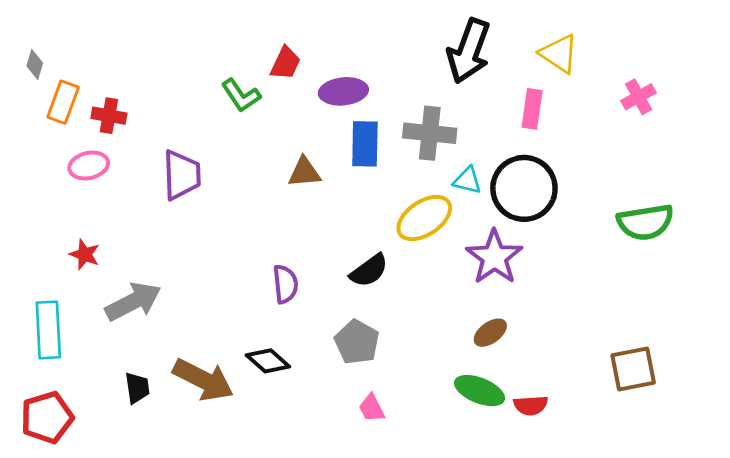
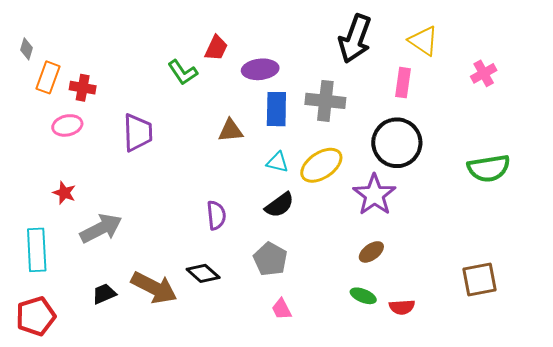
cyan triangle: (467, 180) -> (277, 162), moved
black trapezoid: (137, 388) -> (104, 294), turned -105
green ellipse: (480, 391) -> (363, 296), size x0.7

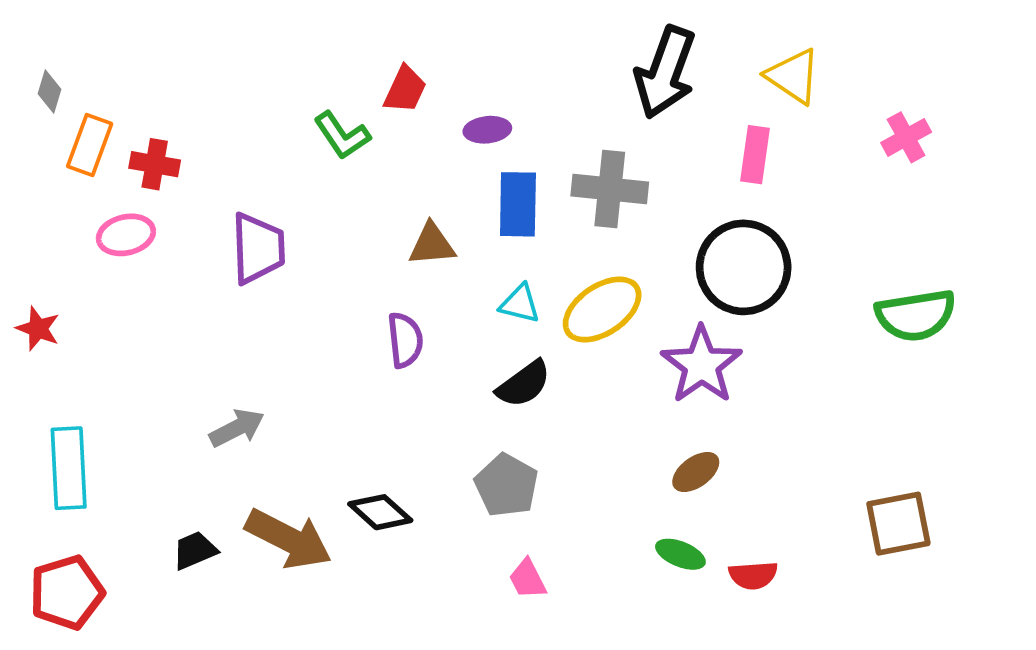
purple ellipse: (260, 69) -> (487, 130), size x0.7
red star: (64, 193) -> (38, 329), moved
purple semicircle: (216, 215) -> (405, 340), moved
gray arrow: (101, 228) -> (237, 428), moved, size x0.7

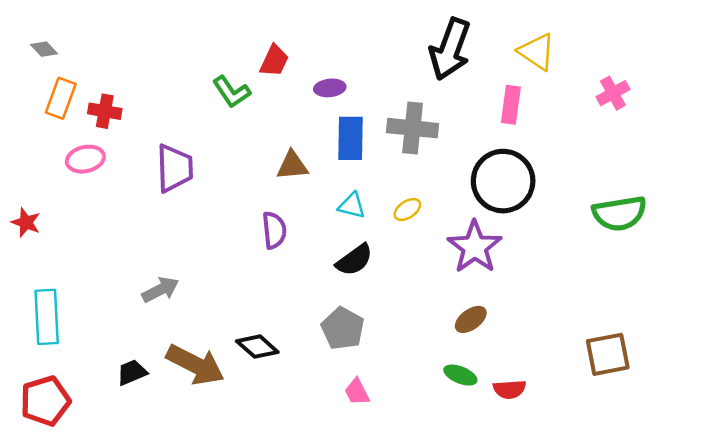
gray diamond: (49, 91) -> (44, 49), moved, turned -60
yellow ellipse: (602, 309) -> (407, 209), size x0.5

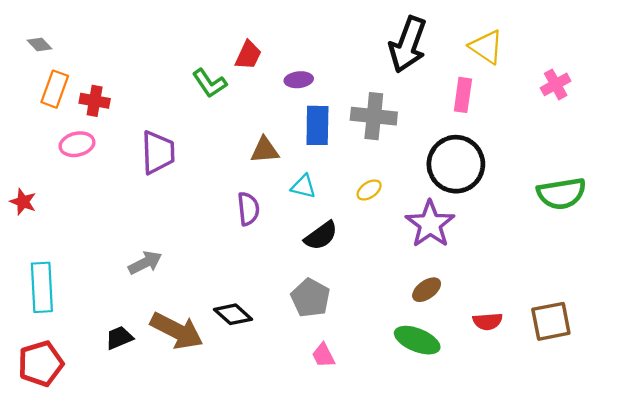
cyan triangle: (352, 206) -> (303, 186), moved
green ellipse: (460, 375) -> (417, 340), size x1.5
red semicircle: (510, 389) -> (488, 321), moved

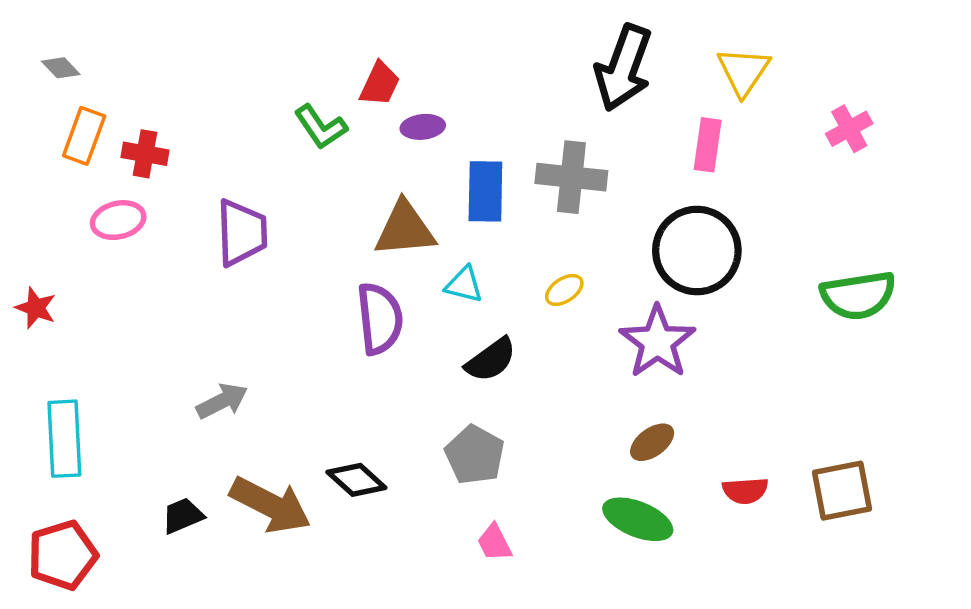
yellow triangle: (486, 47) -> (743, 71), turned 30
purple ellipse: (299, 80) -> (423, 127), moved
brown triangle: (265, 150) -> (405, 229), size x1.4
purple semicircle: (248, 209) -> (380, 319), size x1.4

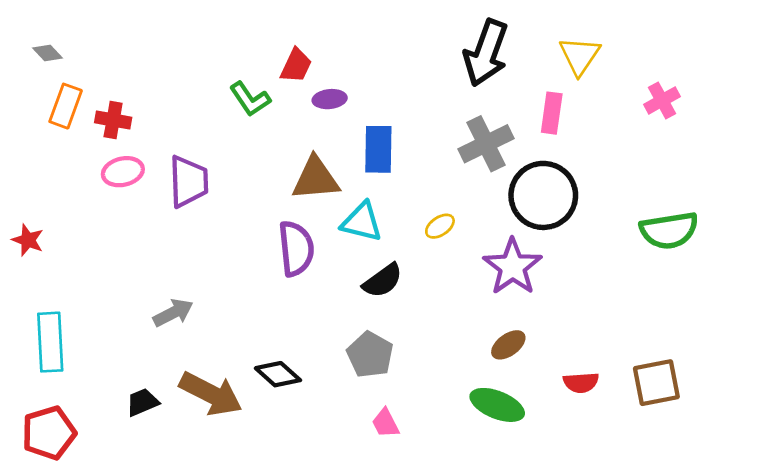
gray cross: (571, 177) -> (486, 144), moved, turned -32
pink ellipse: (118, 220) -> (123, 172), moved
cyan triangle: (464, 285) -> (362, 222), size x1.4

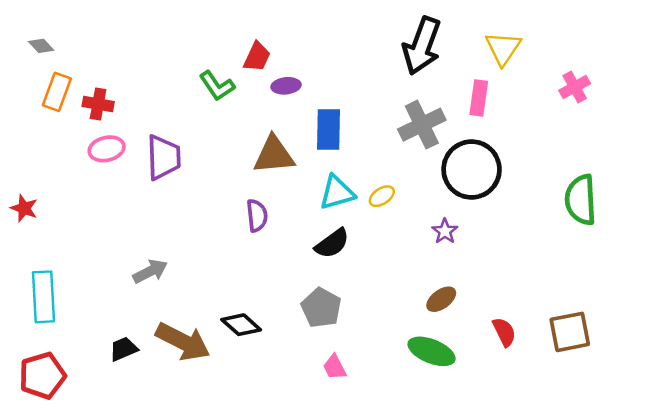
cyan triangle: (362, 222) -> (337, 193), moved, turned -30
green semicircle: (669, 230) -> (581, 200), turned 96
purple semicircle: (296, 249) -> (257, 216), size x0.7
purple star: (513, 267) -> (445, 231), size x0.5
red semicircle: (581, 383) -> (504, 332), turned -112

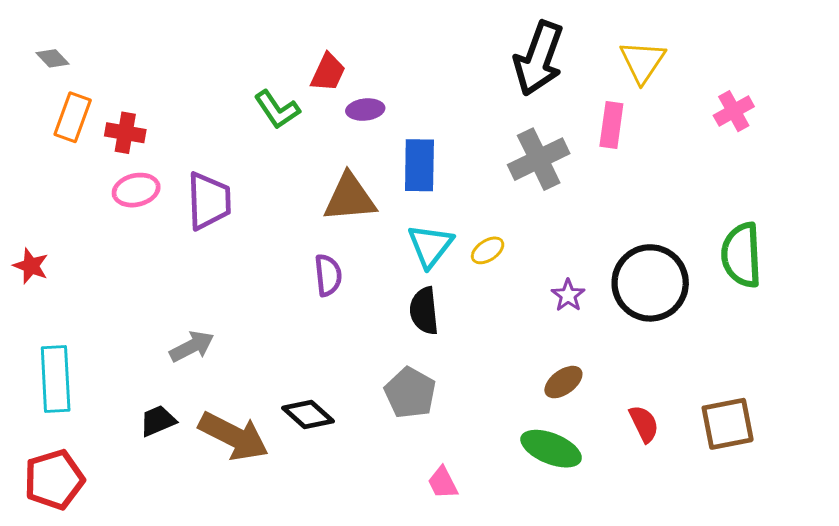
black circle: (472, 169) -> (650, 283), moved
cyan triangle: (337, 193) -> (430, 246), turned -36
black semicircle: (332, 243) -> (424, 311), turned 120
black trapezoid: (124, 349) -> (158, 421), moved
pink trapezoid: (335, 367) -> (443, 483), moved

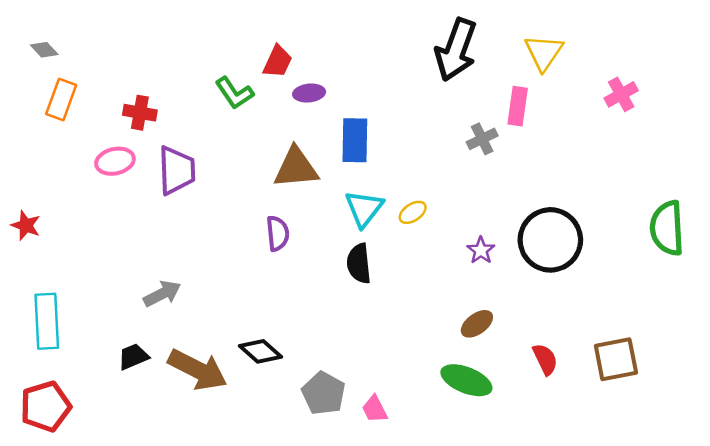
red cross: (125, 133) -> (140, 113), moved
gray cross: (539, 159) -> (482, 139), moved, size x0.6
green semicircle: (741, 255) -> (667, 228), moved
gray pentagon: (410, 393) -> (323, 393), moved

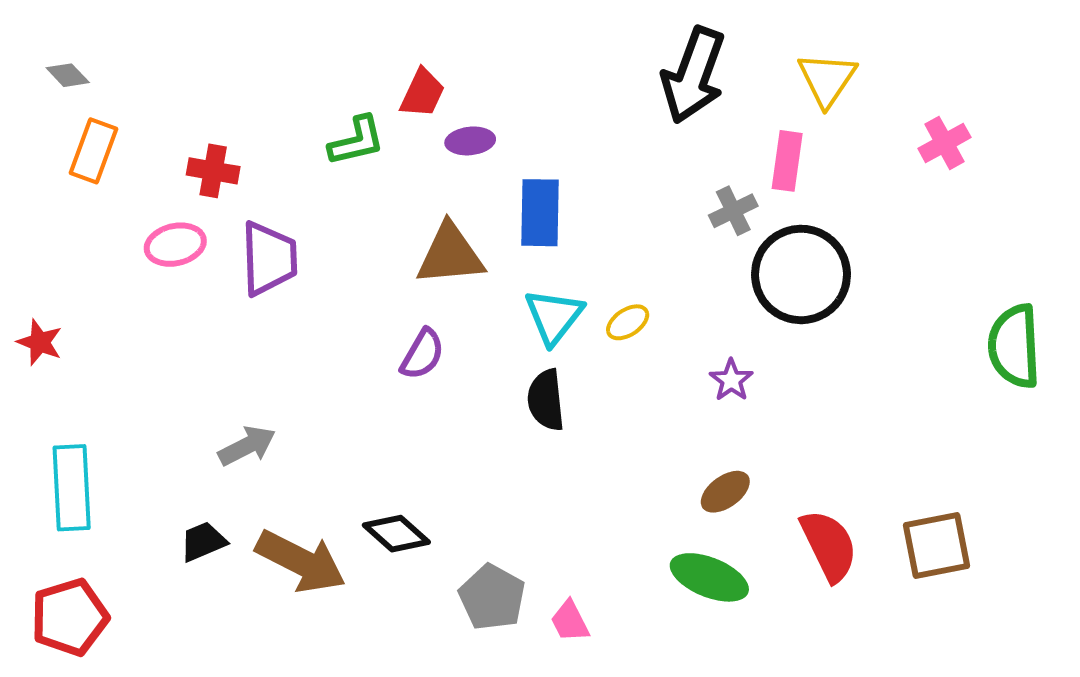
green L-shape: (234, 93) -> (357, 141), turned -69
purple semicircle: (278, 233) -> (422, 354), turned 36
black circle: (550, 240) -> (801, 274), moved
red semicircle: (545, 359) -> (829, 546), size x1.5

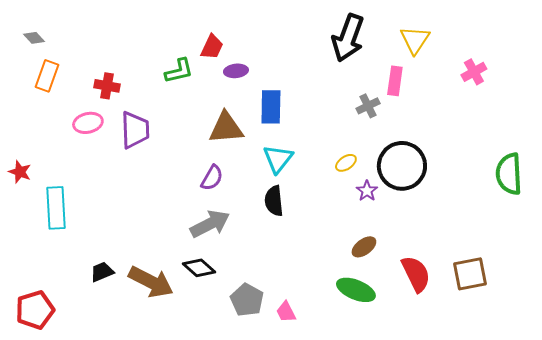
black circle: (801, 274) -> (402, 166), moved
yellow ellipse: (628, 322) -> (346, 163), moved
gray arrow: (247, 446) -> (210, 224), moved, size x1.4
cyan rectangle: (72, 488) -> (56, 208), moved

